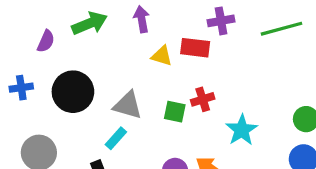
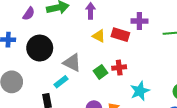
green square: (175, 112) -> (100, 72), turned 32

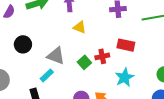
red rectangle: (120, 35) -> (126, 45), moved
black circle: (40, 48) -> (23, 44), size x0.7

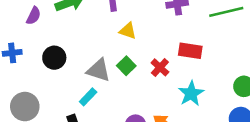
red cross: (102, 56) -> (160, 67), turned -32
green square: (84, 62) -> (126, 66), moved

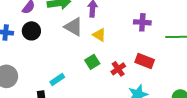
black circle: (54, 58) -> (31, 31), moved
gray triangle: (99, 70) -> (73, 27), moved

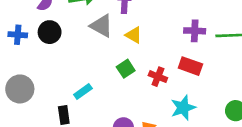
purple cross: (142, 22) -> (195, 31), moved
red cross: (118, 69) -> (158, 77), turned -32

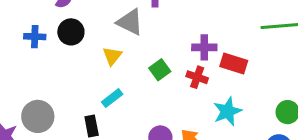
purple cross: (195, 31) -> (204, 47), moved
yellow triangle: (134, 35) -> (112, 56), moved, turned 42
gray circle: (20, 89) -> (38, 116), moved

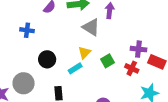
black circle: (71, 32) -> (47, 59), moved
yellow triangle: (112, 56) -> (84, 53), moved
cyan rectangle: (112, 98) -> (75, 68), moved

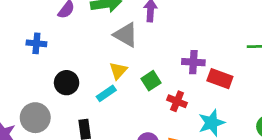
red cross: (132, 68) -> (177, 101), moved

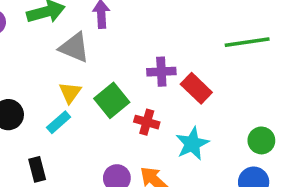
red rectangle: (220, 79) -> (196, 88), turned 30
green square: (151, 81) -> (112, 100), size x1.4

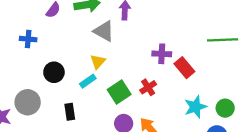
green square: (112, 100) -> (119, 92), moved
red cross: (147, 122) -> (148, 87), turned 35
cyan star: (192, 144) -> (195, 107), moved

